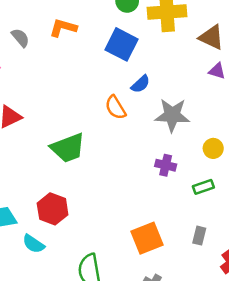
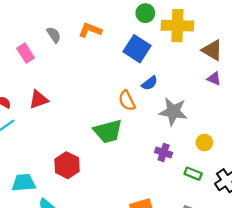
green trapezoid: (68, 148) -> (108, 131), moved
green rectangle: (203, 187) -> (193, 174), turned 35
red hexagon: (53, 209) -> (67, 165), moved

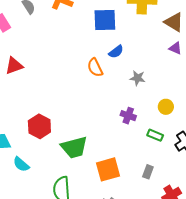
blue square: (137, 49) -> (105, 20), turned -35
gray star: (173, 112) -> (137, 78), size x0.6
green trapezoid: (108, 131) -> (74, 147), moved

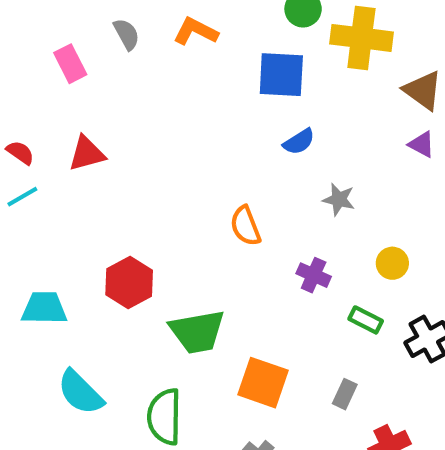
orange semicircle: (95, 67) -> (245, 226), moved
cyan semicircle: (21, 164) -> (80, 392), moved, size x1.4
orange square: (108, 169) -> (263, 383), turned 30

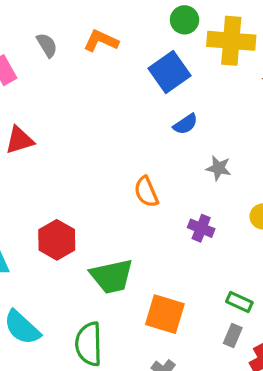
blue square: (281, 75) -> (170, 72), turned -36
green rectangle: (366, 320) -> (239, 302), moved
gray rectangle: (345, 394) -> (233, 336), moved

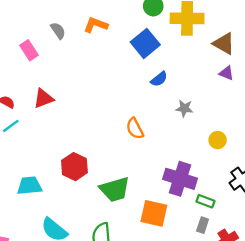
purple cross: (201, 228) -> (180, 179), moved, size x1.8

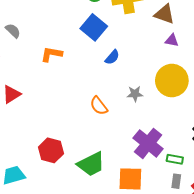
orange L-shape: (96, 25) -> (52, 54), moved
gray star: (184, 108) -> (135, 94), moved
yellow circle: (218, 140) -> (172, 81), moved, size x2.0
purple cross: (180, 179) -> (148, 143), turned 32

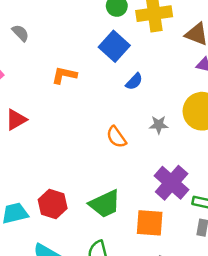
gray semicircle: (13, 31) -> (20, 33), moved
red hexagon: (51, 150) -> (53, 204), moved

